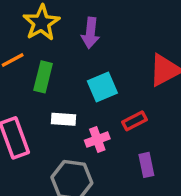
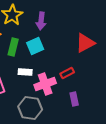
cyan square: (102, 87) -> (35, 46), moved
pink cross: (97, 140) -> (45, 84), size x1.5

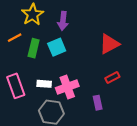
white rectangle: (25, 72) -> (44, 84), moved
red rectangle: (67, 73) -> (112, 78), moved

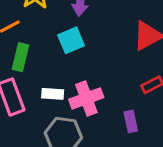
green rectangle: (34, 48) -> (21, 57), moved

